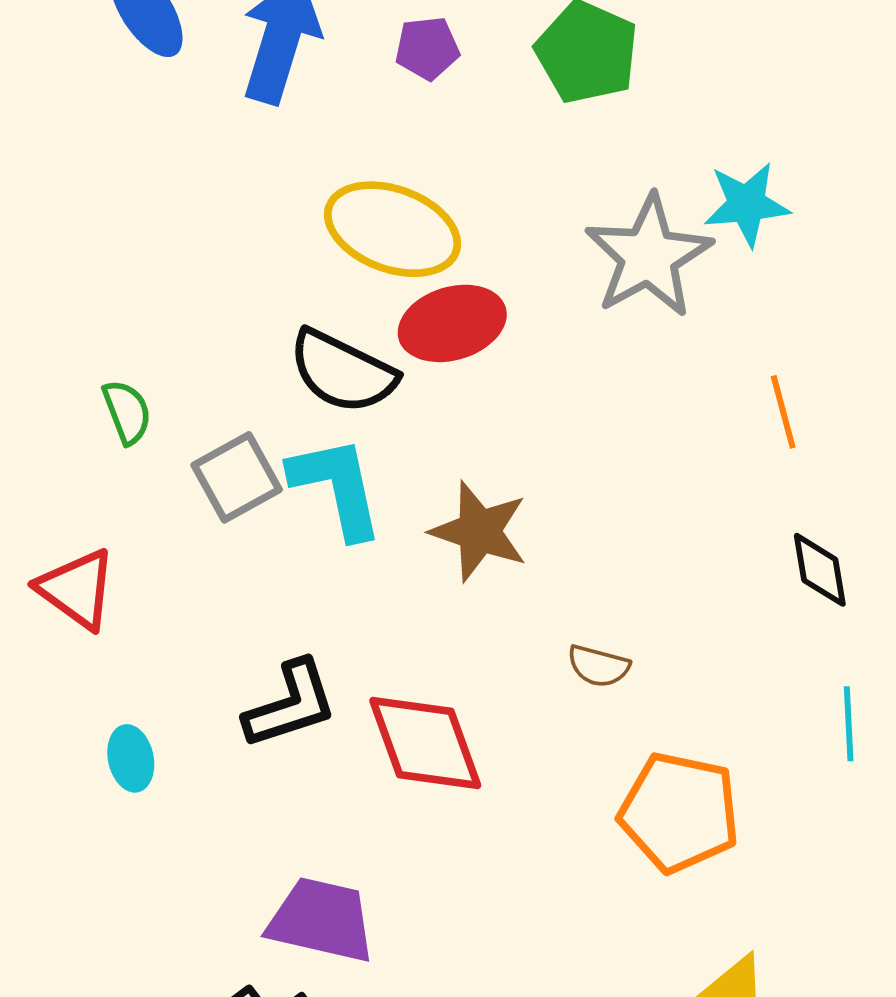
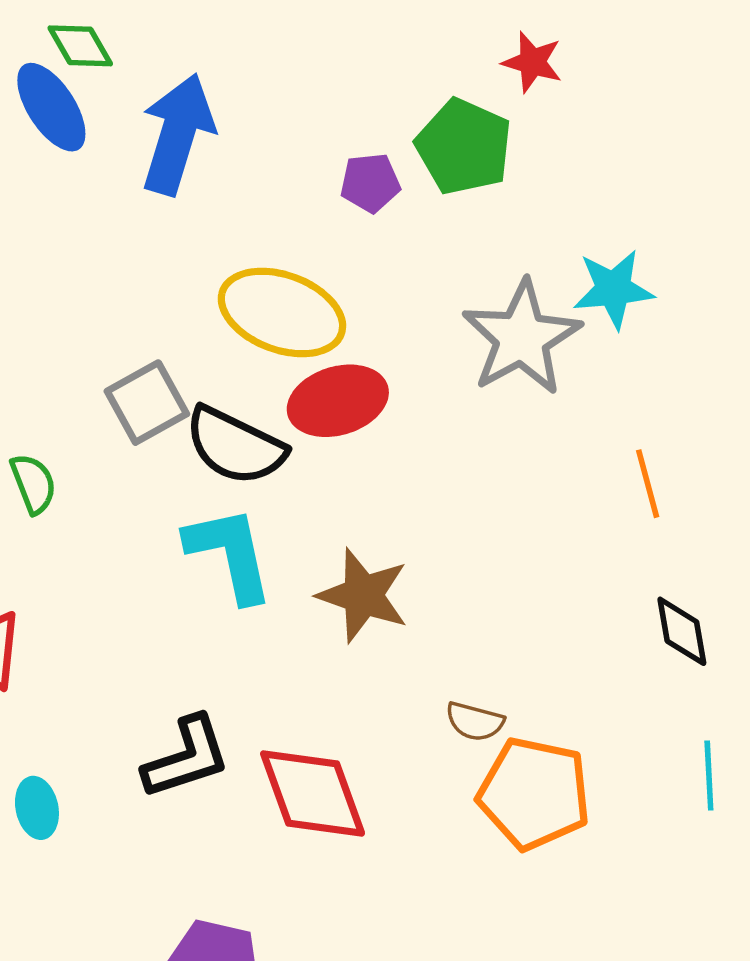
purple pentagon: (427, 48) -> (370, 183), moved
gray square: (237, 477) -> (147, 403), moved
orange pentagon: (679, 812) -> (534, 793), moved

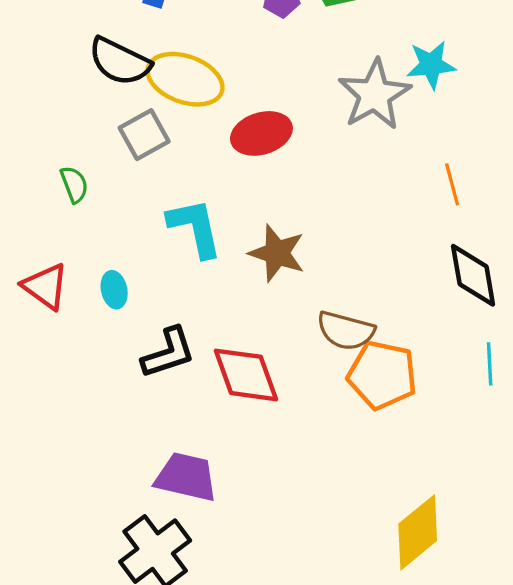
yellow ellipse: (282, 312) -> (185, 79), moved
black semicircle: (235, 446) -> (120, 61), moved
black diamond: (682, 631) -> (473, 275), size x1.5
brown semicircle: (475, 721) -> (346, 331), size x1.6
cyan ellipse: (37, 808) -> (114, 290), moved

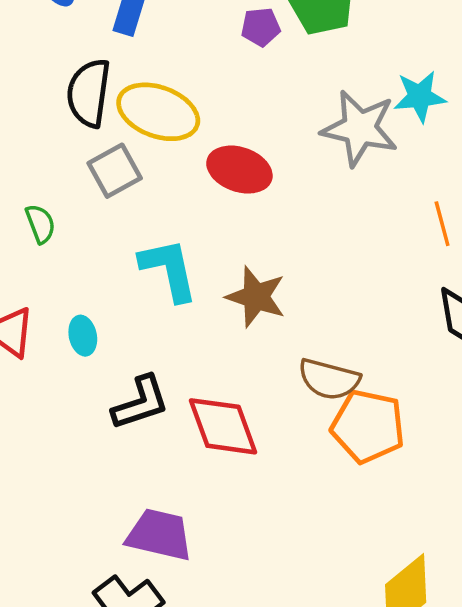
black semicircle: (120, 61) -> (89, 93), turned 72
gray star: (374, 95) -> (360, 128), turned -30
red ellipse: (261, 133) -> (239, 170), turned 36

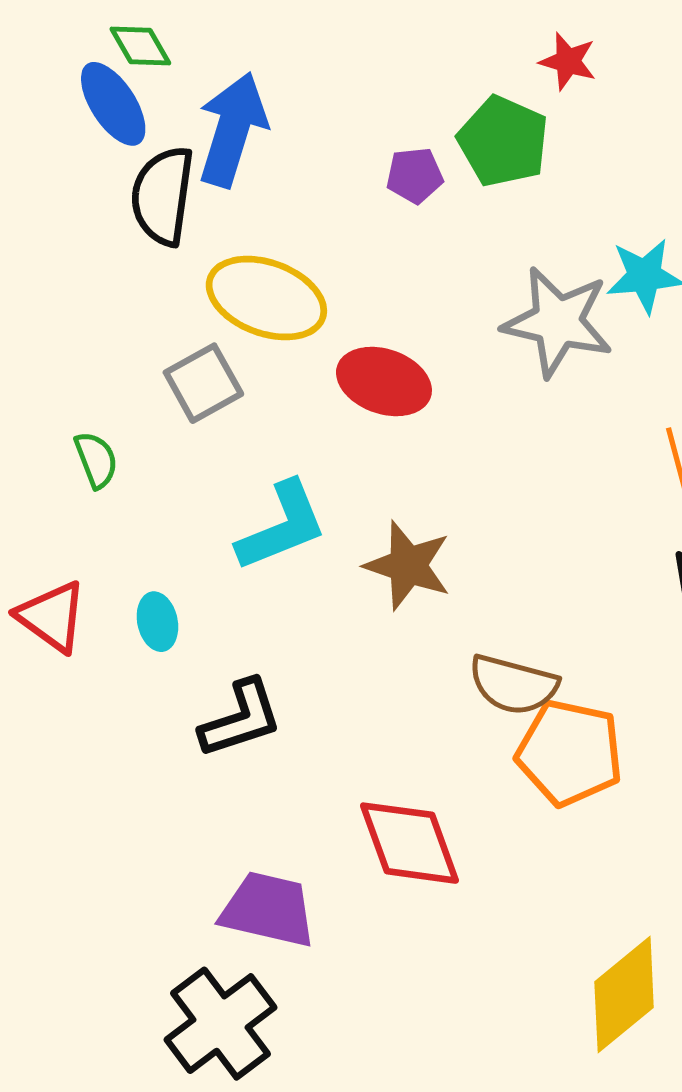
black semicircle: (89, 93) -> (163, 196), moved
cyan L-shape: (169, 270) -> (282, 526), turned 80
red diamond: (223, 426) -> (410, 843), moved

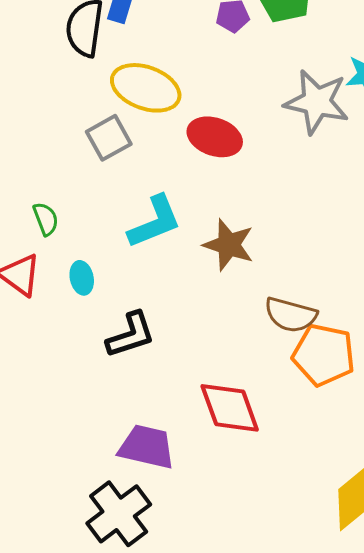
green semicircle: (96, 460) -> (46, 219), moved

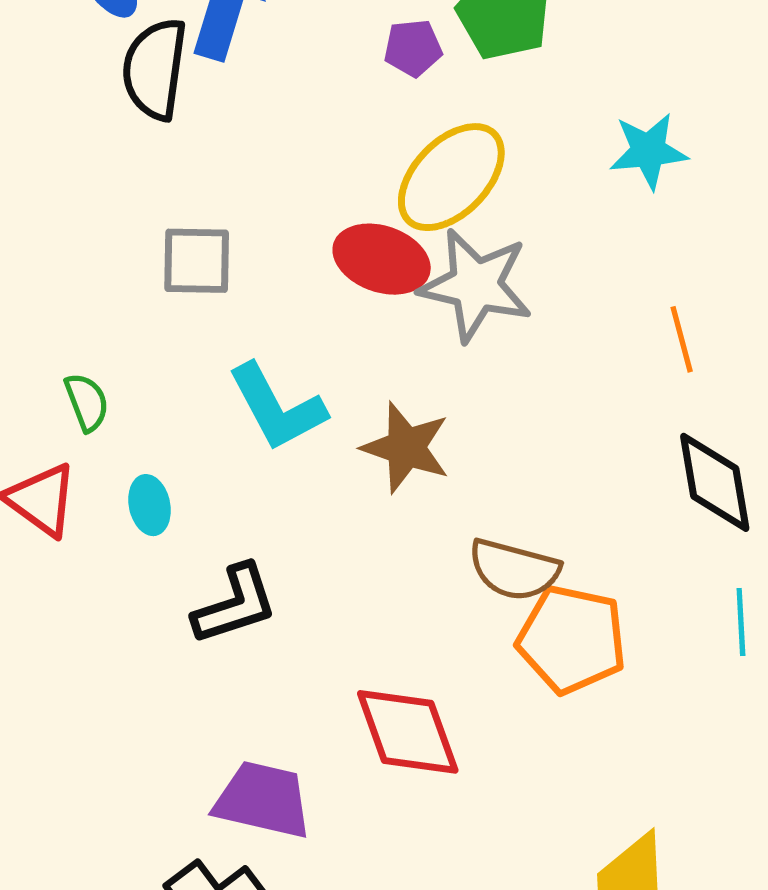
yellow ellipse: (146, 88) -> (451, 177), moved, turned -66
gray star: (317, 102) -> (476, 285), moved
gray square: (109, 138) -> (197, 261), turned 30
cyan L-shape: (155, 222) -> (277, 407), turned 84

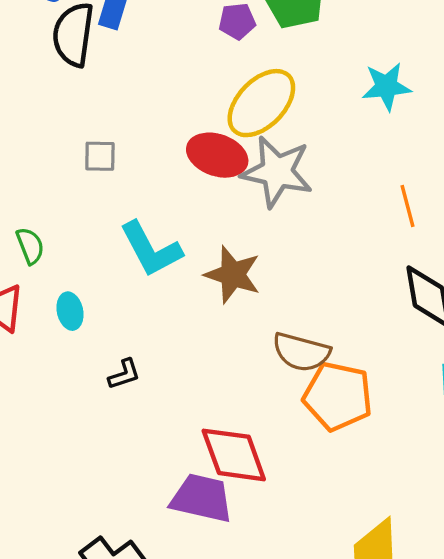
gray square: (197, 261) -> (100, 156), size x0.7
black L-shape: (235, 604) -> (124, 374), size x0.6
purple trapezoid: (263, 800) -> (202, 498), moved

